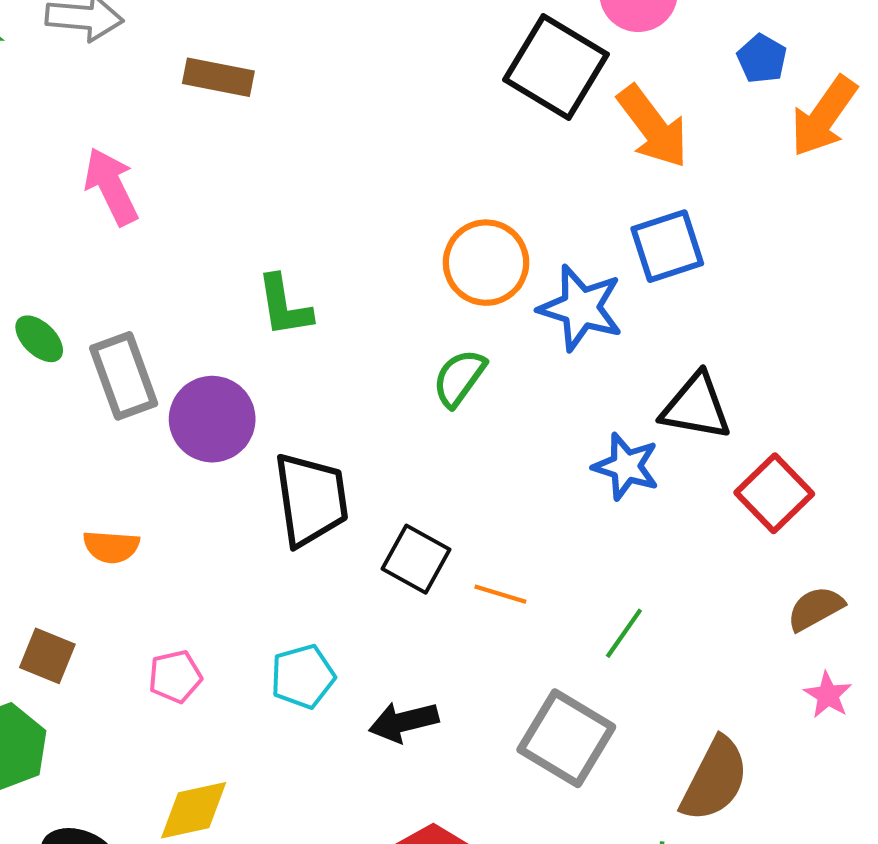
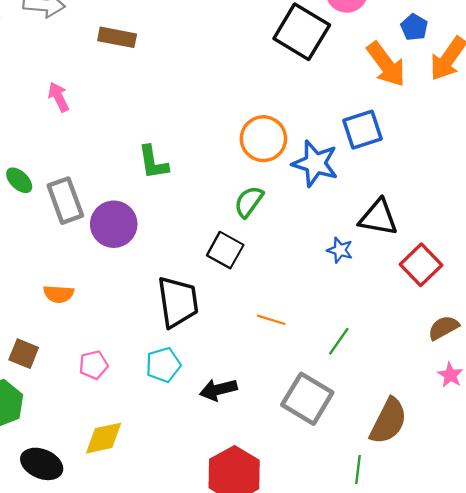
orange arrow: (653, 127) -> (386, 64), moved
pink arrow: (111, 186) -> (59, 97), size x0.7
blue star: (626, 466) -> (340, 250), size x0.7
black trapezoid: (311, 499) -> (178, 302), moved
black square: (416, 559) -> (225, 250), moved

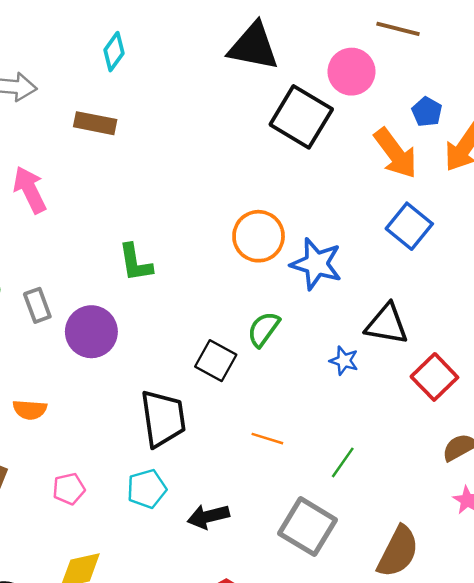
pink arrow: (59, 97) -> (30, 190), size x1.4
blue square: (362, 130) -> (409, 226), moved, turned -33
gray rectangle: (65, 201) -> (37, 305), size x0.7
green semicircle: (249, 202) -> (264, 329), moved

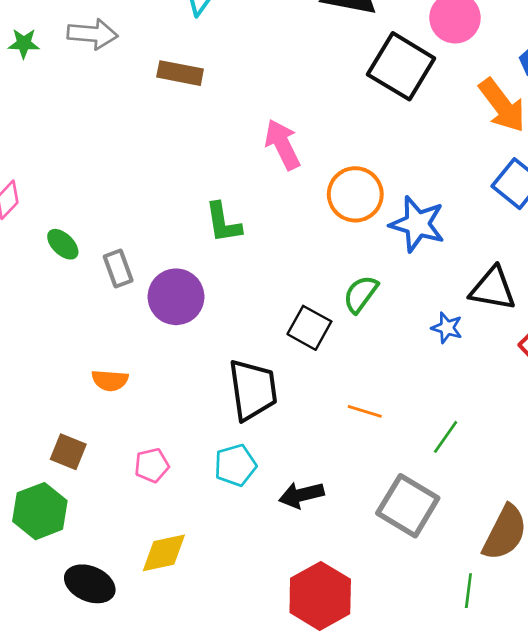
pink arrow: (30, 190) -> (282, 145), moved

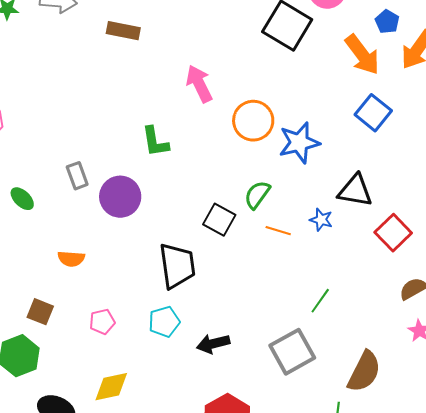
blue star: (417, 224) -> (299, 143), turned -30
green ellipse: (63, 244) -> (22, 199), moved
orange line: (365, 411) -> (278, 231), moved
gray square: (408, 506) -> (292, 352), turned 30

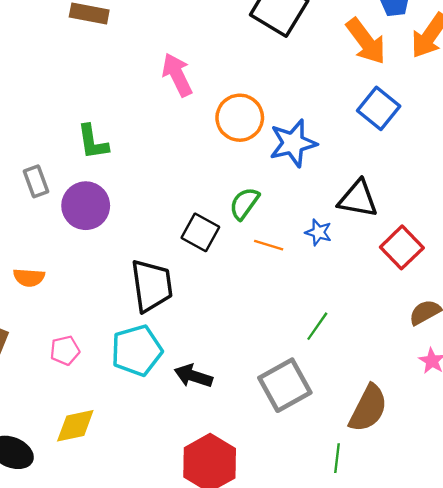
green L-shape: (155, 142) -> (93, 142), moved
cyan pentagon: (164, 322) -> (137, 350), size x1.4
black arrow: (213, 344) -> (193, 376), turned 32

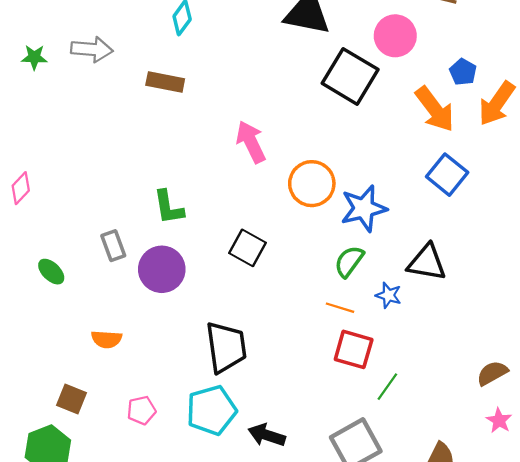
green semicircle: (244, 203) -> (349, 261), moved
black square: (200, 232) -> (248, 248), moved
red square: (402, 247) -> (354, 349), moved, turned -30

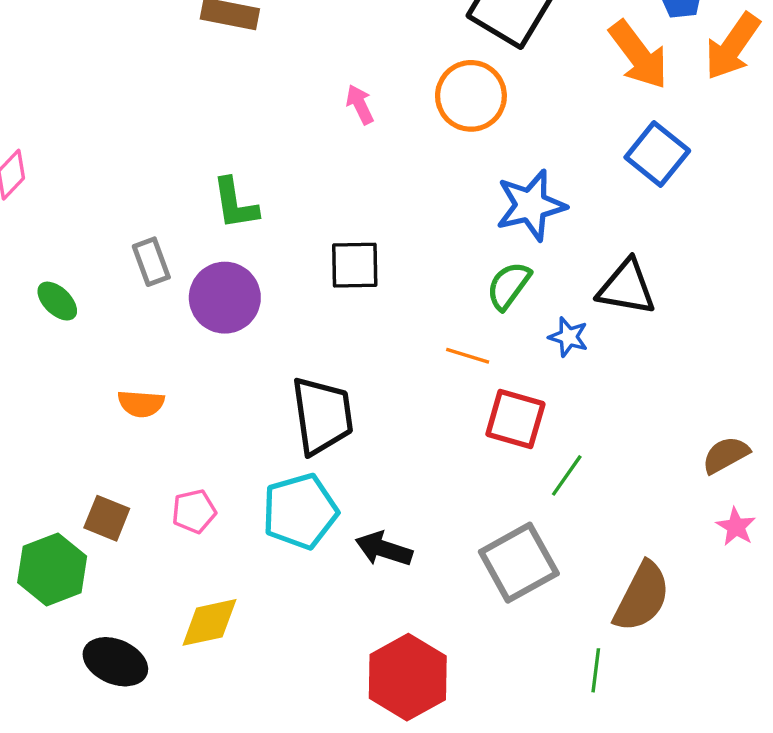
pink arrow: (251, 142) -> (360, 104), size x0.6
orange circle: (312, 184) -> (471, 96), moved
black square: (248, 248) -> (355, 265), turned -30
orange line: (340, 308) -> (468, 356), moved
brown square: (72, 399) -> (107, 518), moved

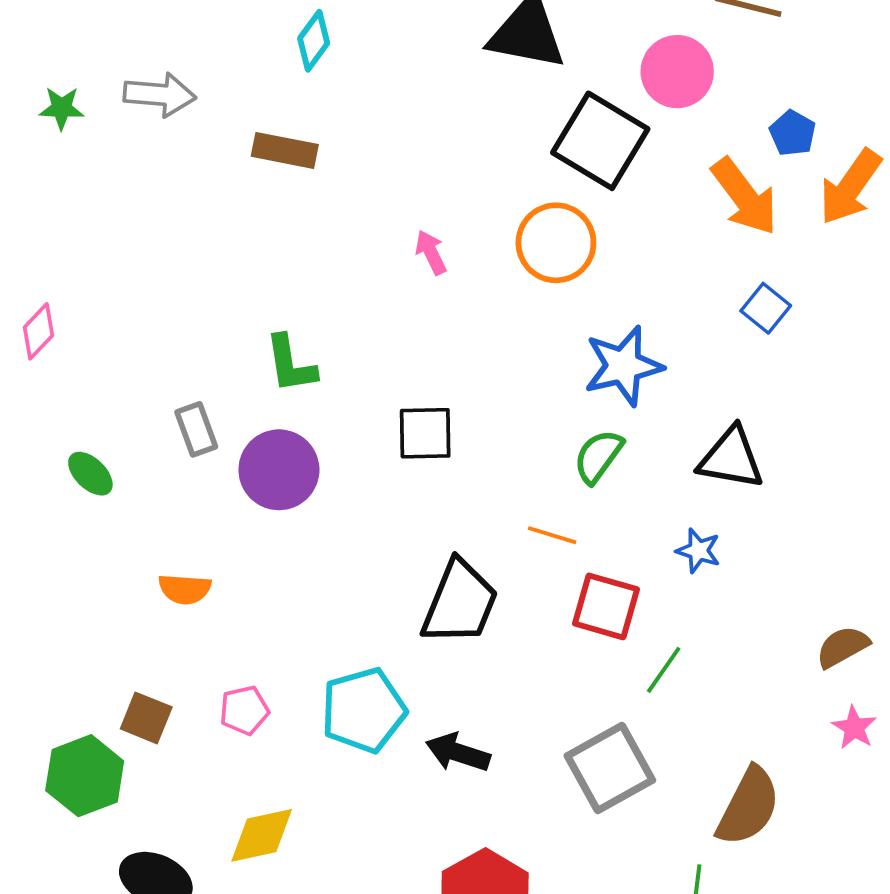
blue square: (657, 154) -> (766, 308), size x0.7
blue star: (568, 337) -> (698, 551), moved
black trapezoid: (322, 416) -> (460, 603), moved, turned 30

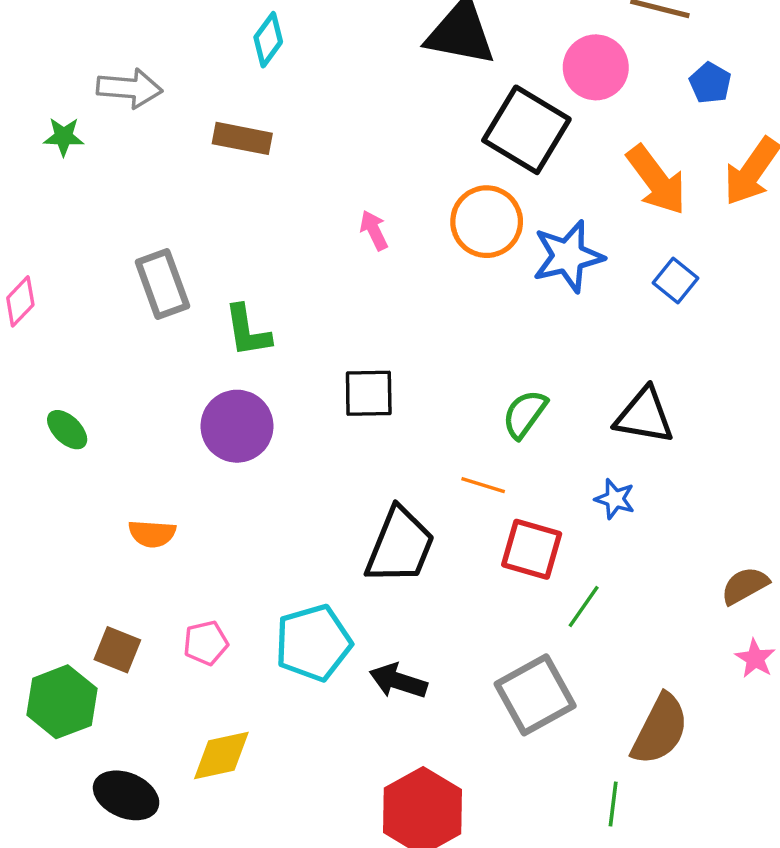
green star: (62, 108) -> (64, 137), moved
blue pentagon: (793, 133) -> (710, 83), moved
blue star: (623, 366) -> (568, 256), moved
gray rectangle: (196, 429) -> (162, 284), moved, size x1.4

